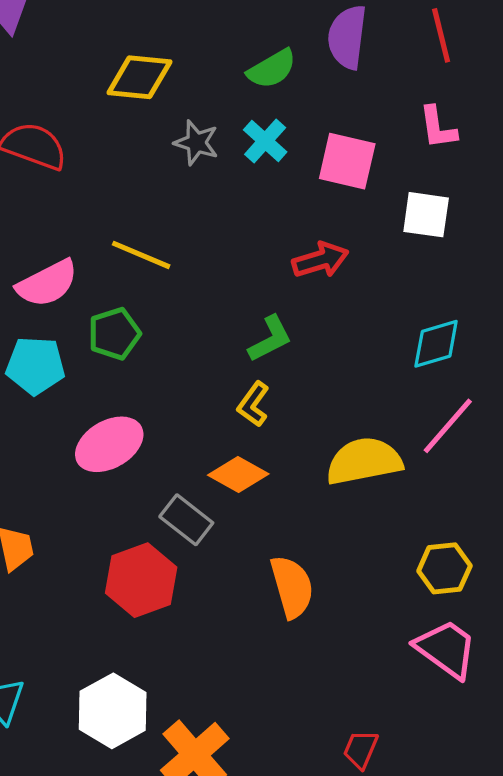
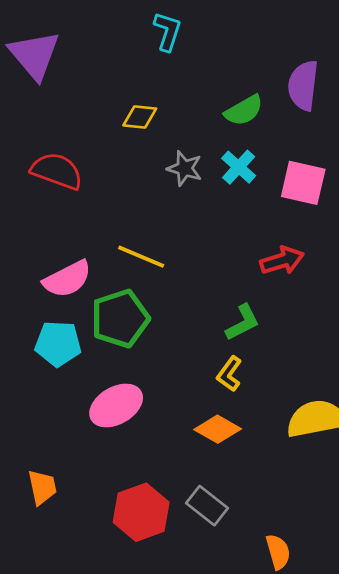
yellow diamond: (139, 77) -> (140, 117), size x0.7
green pentagon: (114, 334) -> (120, 319), size x1.4
gray rectangle: (186, 520) -> (207, 506), moved
orange semicircle: (292, 587) -> (278, 552), moved, size x0.7

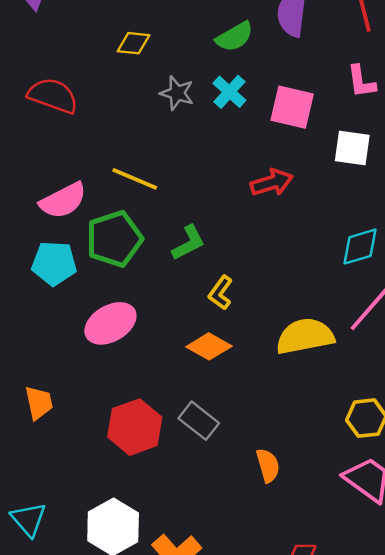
green L-shape: (243, 323) -> (189, 243), moved

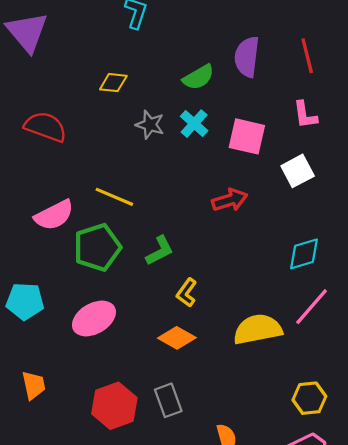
white square: (352, 148) -> (298, 171), turned -36
cyan pentagon: (54, 263) -> (25, 301), moved
gray rectangle: (199, 421) -> (168, 400), turned 32

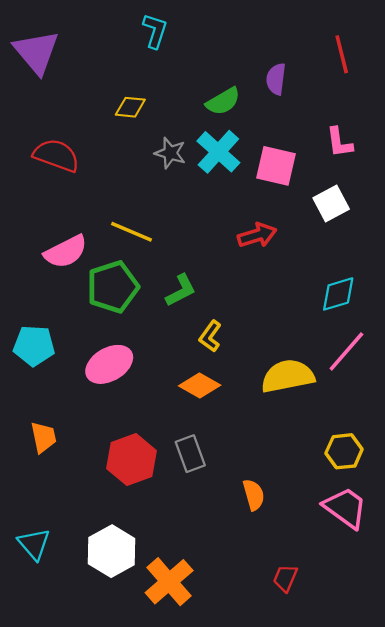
red line: (307, 56) -> (342, 54), moved
purple semicircle: (247, 57) -> (276, 79), size x0.7
cyan cross: (194, 124) -> (218, 152), size x1.4

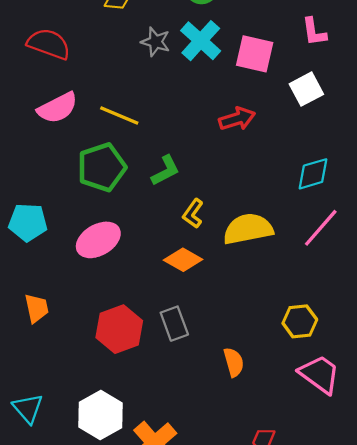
pink semicircle: (66, 252) -> (58, 108), moved
yellow semicircle: (288, 376) -> (248, 229), moved
yellow hexagon: (344, 451) -> (300, 321), moved

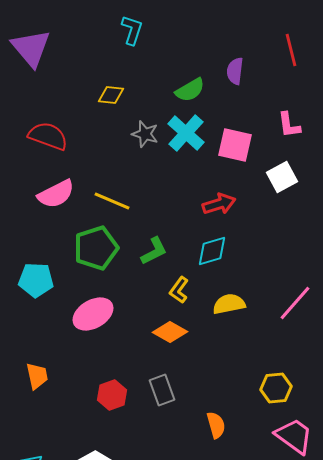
cyan diamond: (313, 174) -> (212, 251), moved
cyan pentagon: (28, 222) -> (36, 280), moved
yellow semicircle: (248, 229) -> (229, 304), size x0.7
red hexagon: (119, 329) -> (112, 395), size x0.7

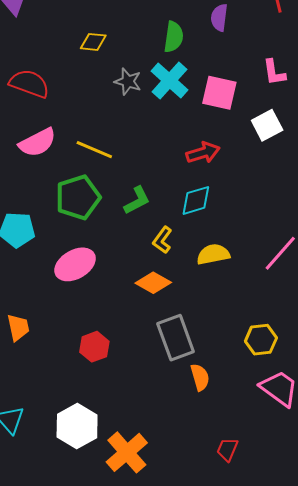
green semicircle: (190, 90) -> (174, 37), turned -52
gray rectangle: (162, 390) -> (176, 338), moved, size x1.4

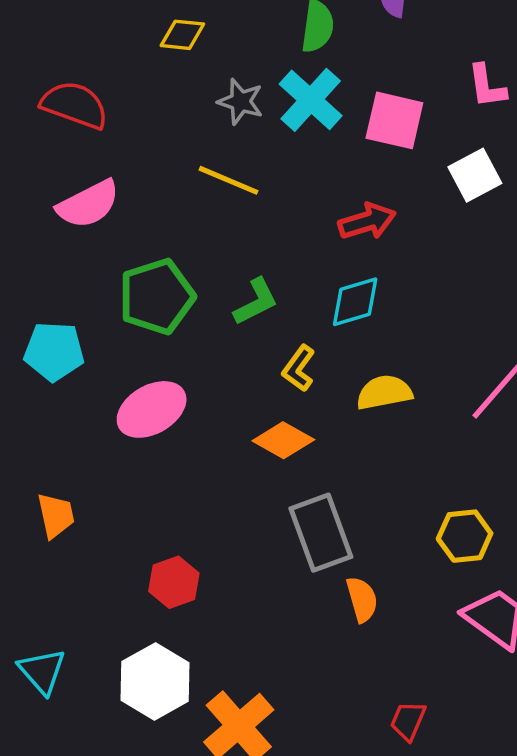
yellow line: (94, 150) -> (229, 180), moved
red hexagon: (94, 347) -> (174, 582), moved

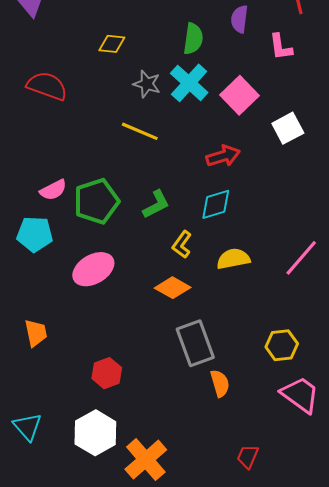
pink L-shape: (487, 86) -> (281, 47), moved
pink square: (394, 120) -> (239, 95), turned 33
pink semicircle: (88, 204) -> (53, 190), moved, size x0.7

